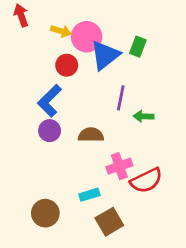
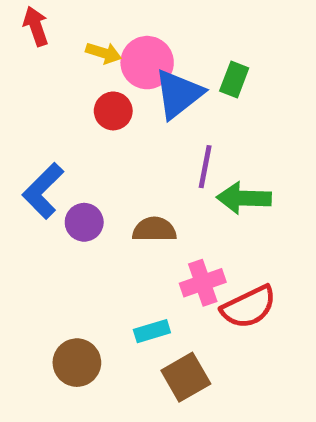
blue L-shape: (50, 101) -> (43, 191), moved
green arrow: (144, 116) -> (244, 198), size x1.5

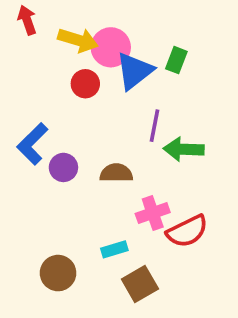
yellow arrow: (104, 53) -> (78, 40), size x1.5

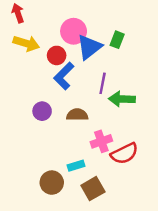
yellow arrow: (78, 40) -> (26, 43), moved
blue L-shape: (33, 144) -> (64, 76), moved
brown circle: (58, 273) -> (52, 183), moved

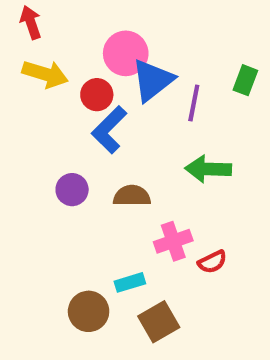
green rectangle: (117, 40) -> (245, 80), moved
purple line: (103, 83) -> (194, 103), moved
red semicircle: (124, 153) -> (212, 262), size x0.6

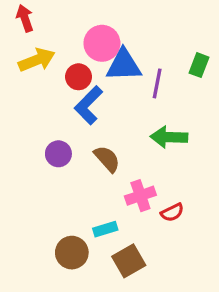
yellow arrow: (45, 74) -> (37, 60), turned -39
blue triangle: (153, 80) -> (124, 65), turned 36
brown semicircle: (132, 196) -> (107, 159), turned 48

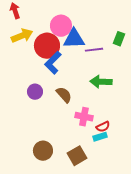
red circle: (79, 77) -> (47, 46), size x1.6
purple line: (157, 83) -> (94, 50), turned 72
pink cross: (140, 196) -> (84, 117), turned 30
cyan rectangle: (105, 229) -> (100, 137), moved

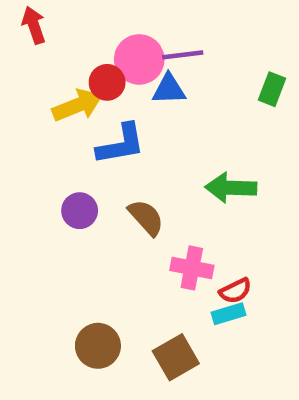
yellow arrow: (22, 36) -> (77, 105), moved
blue triangle: (74, 39) -> (169, 89), size x0.7
red circle: (47, 46) -> (107, 82), moved, size x0.6
purple line: (94, 50) -> (183, 55), moved
blue L-shape: (53, 63) -> (121, 144), turned -145

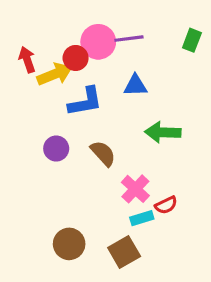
red arrow: (34, 25) -> (27, 60), moved
blue triangle: (169, 89) -> (135, 85), moved
green rectangle: (272, 89) -> (192, 40), moved
pink cross: (192, 268) -> (135, 189), turned 32
cyan rectangle: (229, 314) -> (142, 218), moved

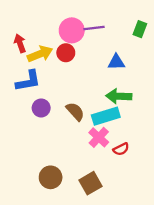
red circle: (76, 58) -> (66, 53), moved
blue triangle: (135, 85) -> (116, 62), moved
blue L-shape: (85, 102) -> (28, 81), moved
cyan rectangle: (142, 218) -> (106, 116), moved, size x1.6

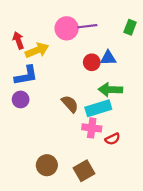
red circle: (66, 53) -> (92, 62), moved
purple circle: (41, 108) -> (21, 99), moved
pink cross: (99, 137) -> (92, 128), turned -36

